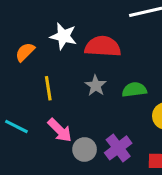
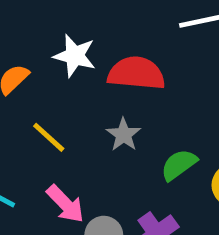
yellow line: (48, 88) -> (49, 137), turned -40
green semicircle: (134, 90) -> (179, 165), moved, turned -30

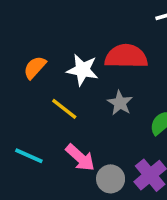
white star: (75, 56) -> (82, 70), moved

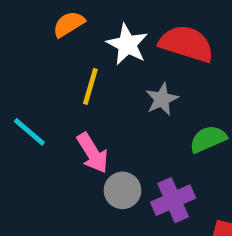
yellow line: (64, 109) -> (90, 86), turned 52

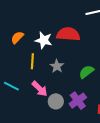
gray star: (162, 99) -> (57, 66), moved

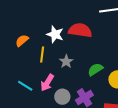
orange semicircle: (17, 37) -> (22, 41), moved
cyan line: (11, 86) -> (25, 86), moved
pink arrow: (40, 89) -> (47, 83), turned 72

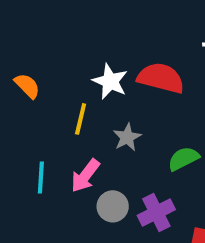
orange semicircle: (22, 41) -> (27, 86), moved, turned 80
cyan line: (25, 86) -> (41, 178), turned 56

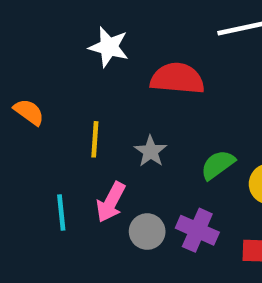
white star: (110, 81) -> (109, 47), moved
purple cross: (156, 212) -> (197, 230), turned -30

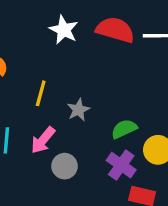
red semicircle: (177, 79) -> (115, 30), moved
purple cross: (197, 230) -> (121, 165), moved

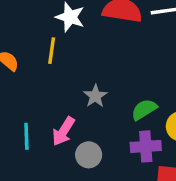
yellow line: (41, 93) -> (52, 51), moved
purple cross: (121, 165) -> (146, 146), turned -32

